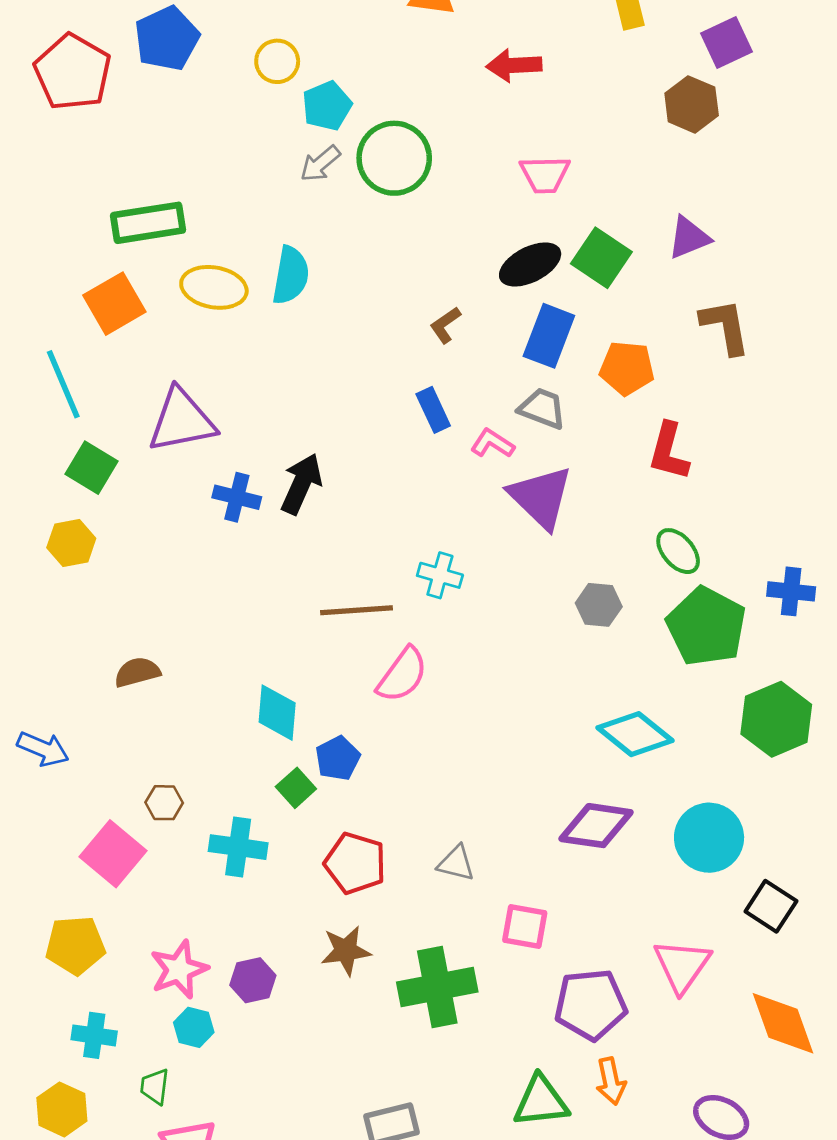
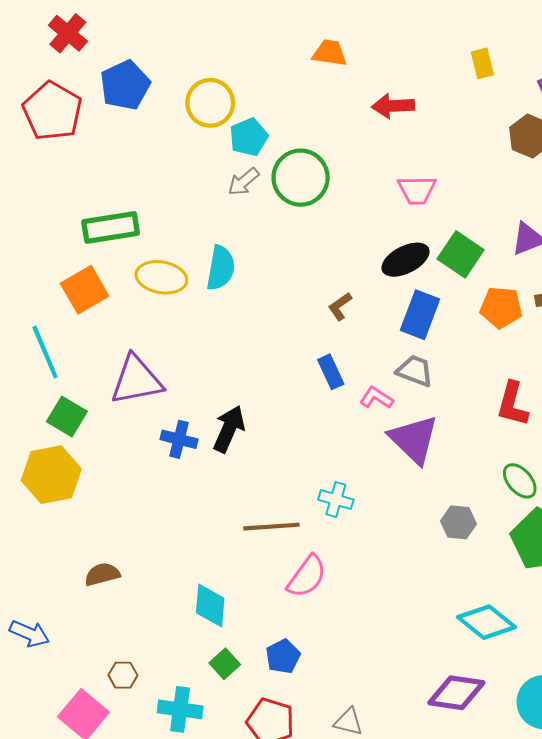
yellow circle: (277, 61) -> (210, 103), size x1.4
orange pentagon: (627, 368) -> (501, 307), moved
yellow hexagon: (71, 543) -> (51, 475), size x1.6
blue pentagon: (338, 758) -> (283, 656), moved

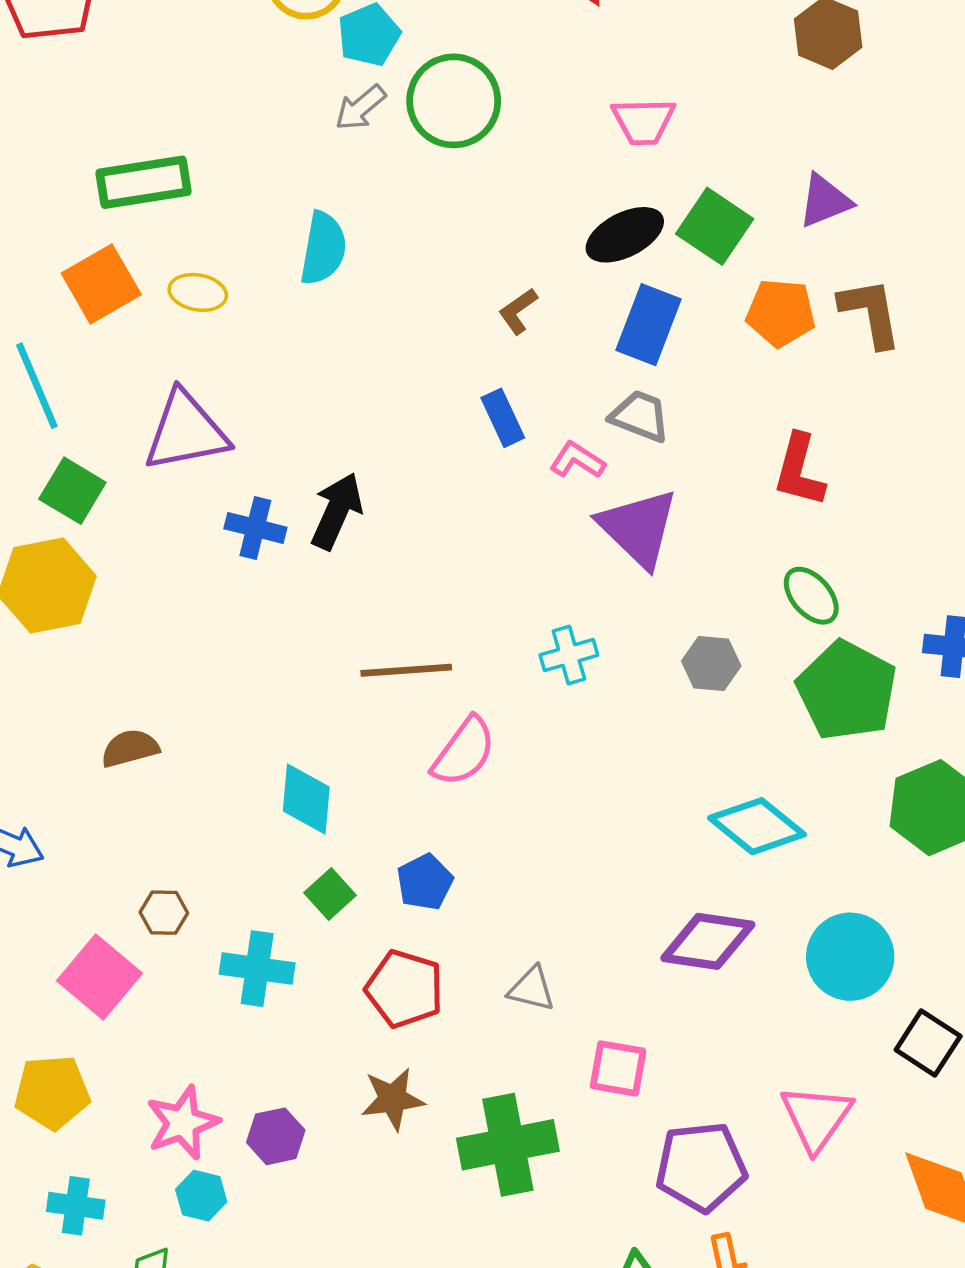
yellow ellipse: (161, 277) -> (198, 292), moved, size x0.7
cyan cross: (336, 500) -> (569, 655), moved, turned -32

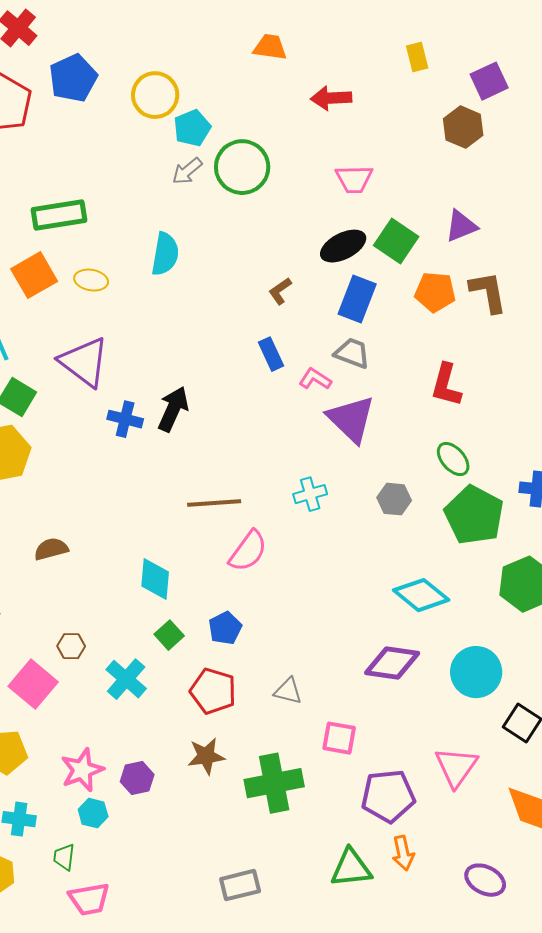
purple triangle: (186, 431) -> (84, 362), turned 48
cyan cross: (257, 969) -> (126, 679), turned 33

